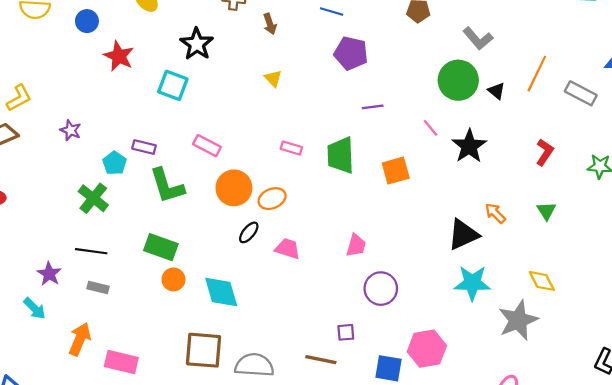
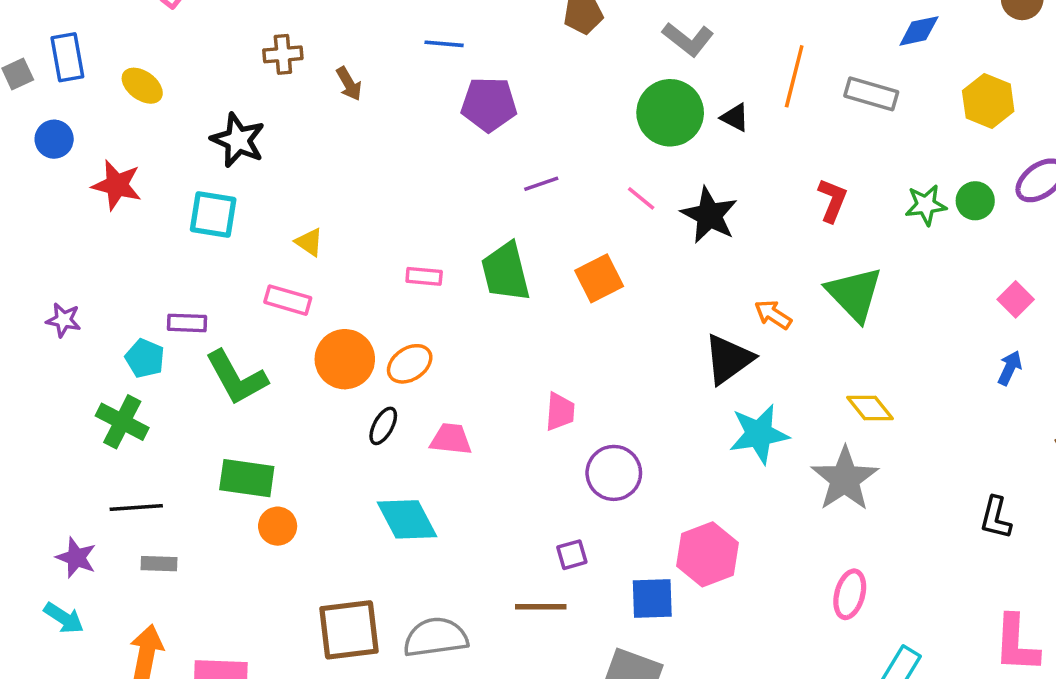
yellow triangle: (273, 78) -> (309, 242), moved
green triangle: (546, 211) -> (854, 294), size x1.8
cyan diamond: (221, 292) -> (407, 519), moved

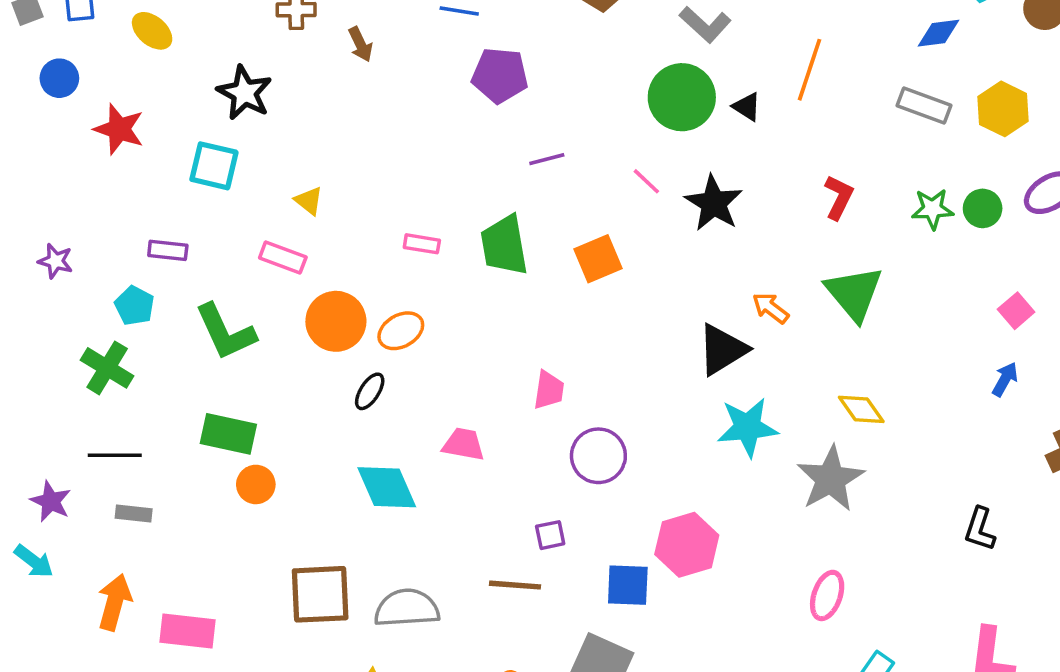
gray rectangle: (871, 94) -> (924, 105), moved
purple rectangle: (187, 323) -> (168, 250), moved
pink trapezoid: (451, 439) -> (464, 444), moved

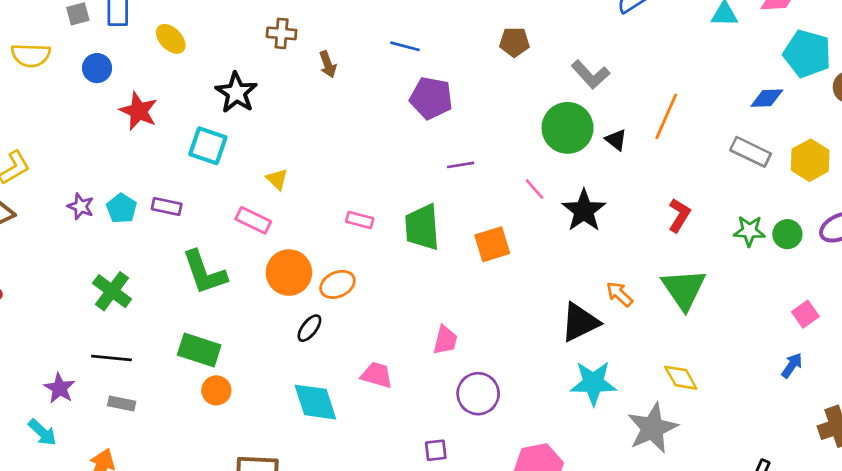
cyan pentagon: (135, 306) -> (122, 208), moved

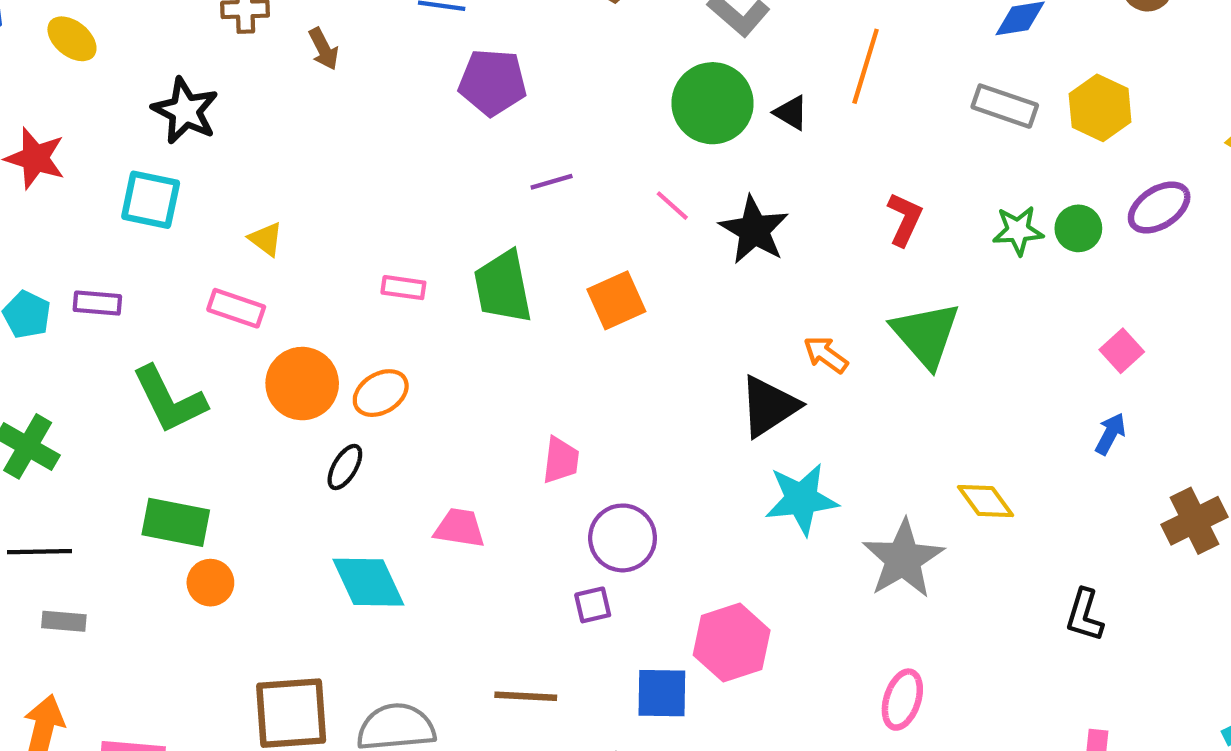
yellow diamond: (681, 378) -> (985, 501), moved
purple square: (436, 450) -> (593, 605), moved

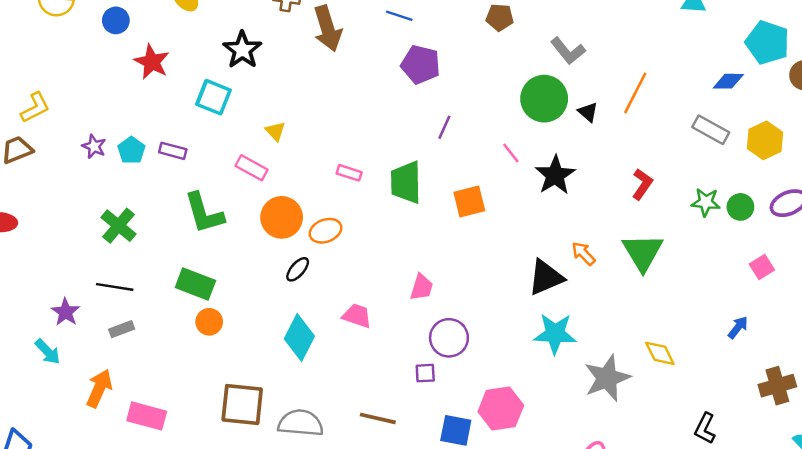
brown arrow: (324, 49) -> (328, 28), size x1.8
purple line: (552, 182) -> (444, 127), turned -60
pink square: (1122, 351) -> (762, 267), moved
cyan diamond: (368, 582) -> (299, 337), turned 42
gray rectangle: (64, 621) -> (122, 329), turned -35

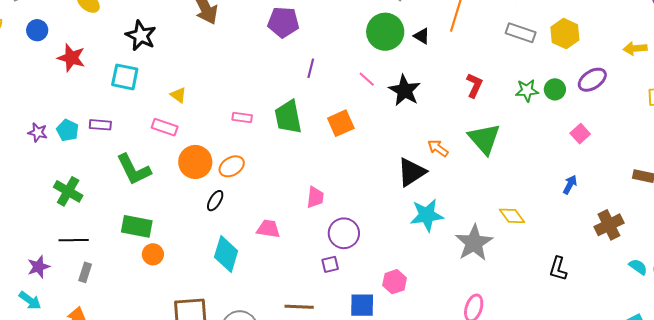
purple star: (66, 312) -> (39, 267), turned 30
gray rectangle: (122, 329) -> (85, 272), turned -42
pink hexagon: (501, 409) -> (395, 282), size x0.7

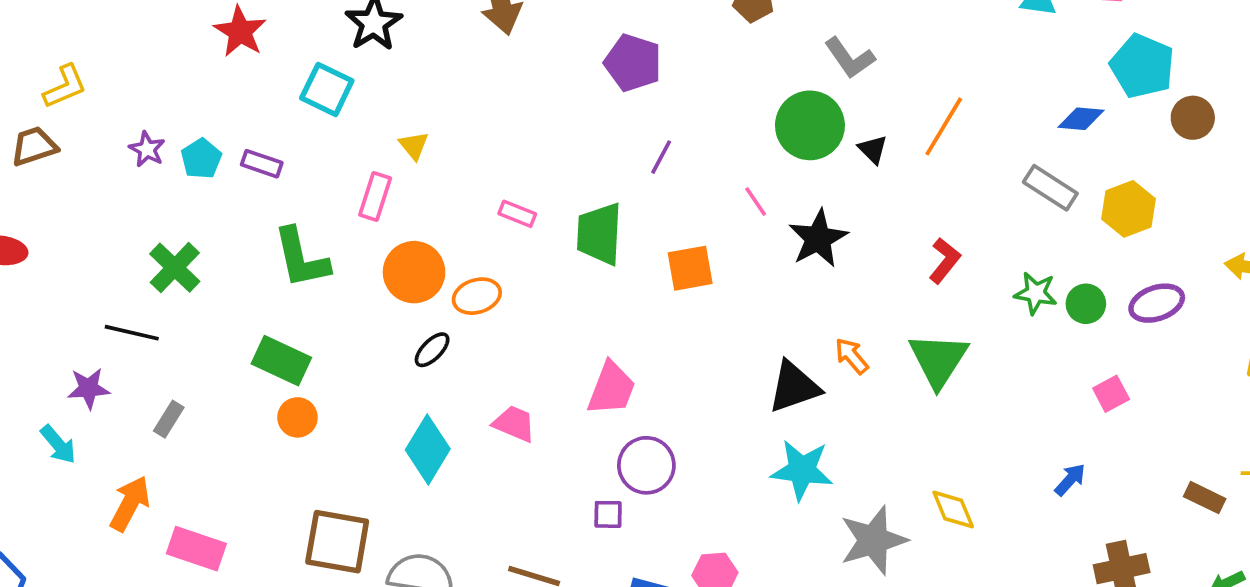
pink rectangle: (165, 127) -> (375, 196), turned 75
pink trapezoid: (315, 197) -> (611, 388), size x1.4
black line: (74, 240) -> (132, 333), moved

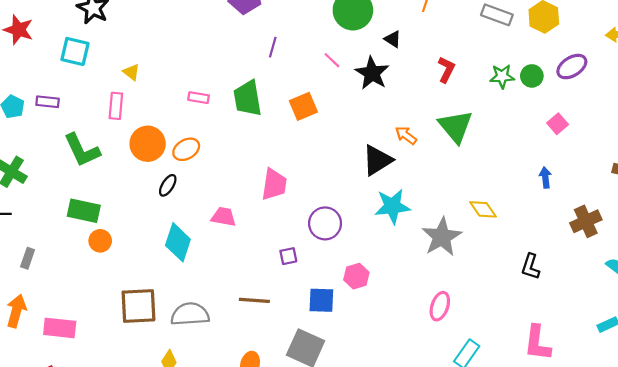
black triangle: (873, 149) -> (393, 39), moved
purple circle: (646, 465) -> (325, 223), moved
blue arrow: (1070, 480) -> (545, 178), turned -36

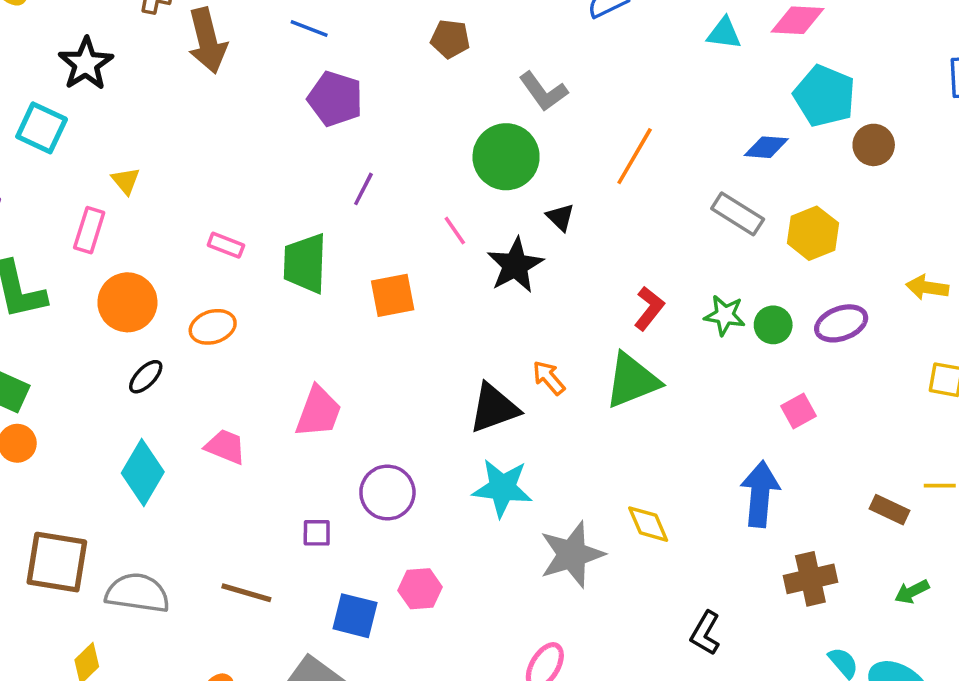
red L-shape: (446, 69) -> (649, 308), moved
green triangle: (456, 127) -> (632, 381), turned 36
orange ellipse: (186, 149) -> (213, 327), moved
blue arrow: (545, 178) -> (760, 494), size x1.8

